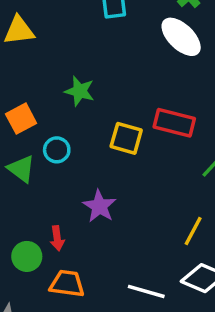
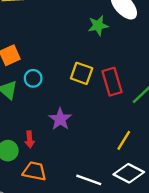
green star: (80, 91) -> (98, 26), moved, turned -30
red rectangle: (174, 123) -> (112, 82), moved, turned 56

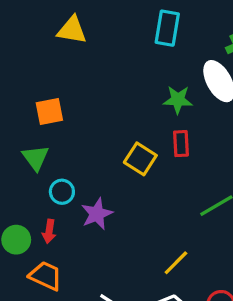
cyan circle: (33, 78) -> (62, 192), moved
red rectangle: (112, 82) -> (181, 144), moved, size x0.7

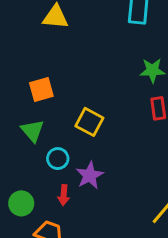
yellow square: (140, 159) -> (89, 122), moved
red arrow: (49, 231) -> (64, 195), moved

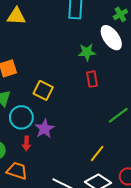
cyan circle: (58, 159) -> (21, 117), size x1.5

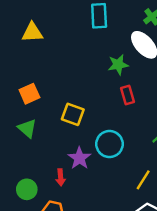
cyan circle: (21, 117) -> (109, 144), moved

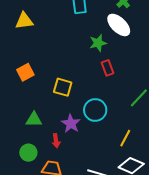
green triangle: (27, 128) -> (34, 120), moved, turned -36

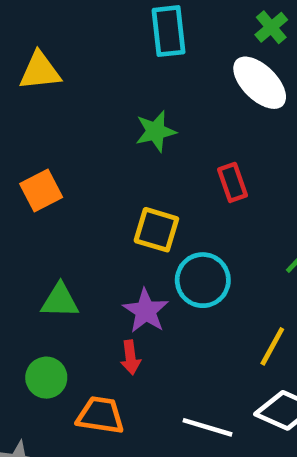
green star: (98, 43) -> (156, 131), moved
yellow square: (63, 87) -> (156, 230), moved
red arrow: (56, 141) -> (131, 357), moved

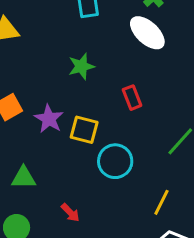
purple star: (146, 311) -> (49, 119), moved
red arrow: (131, 357) -> (70, 213), turned -35

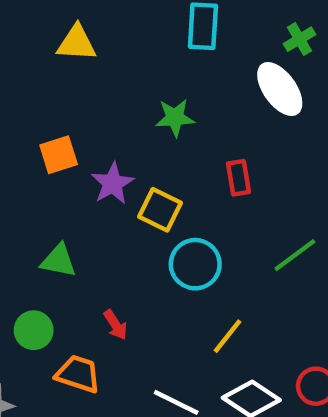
yellow line: (161, 202) -> (227, 336), moved

